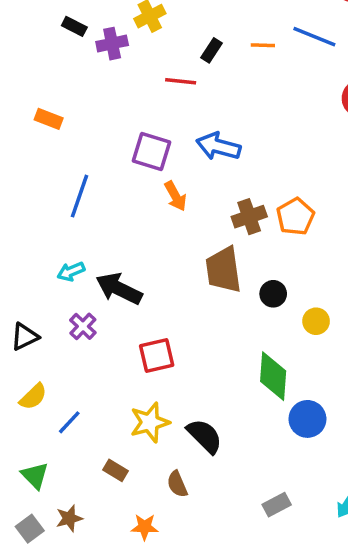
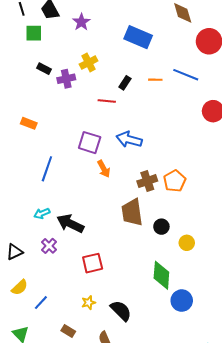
yellow star: (150, 422) -> (89, 303), size x0.6

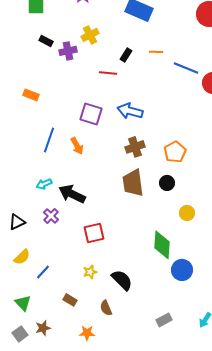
blue line: (186, 75) -> (186, 68), moved
orange arrow: (104, 169) -> (77, 146), moved
brown cross: (147, 181) -> (135, 147), moved
black circle: (161, 227) -> (167, 183), moved

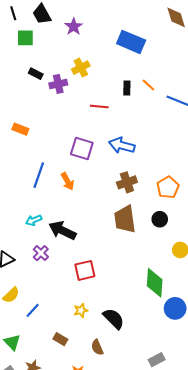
orange line: (156, 52) -> (148, 85), turned 40
black rectangle: (126, 55) -> (127, 88), moved, turned -32

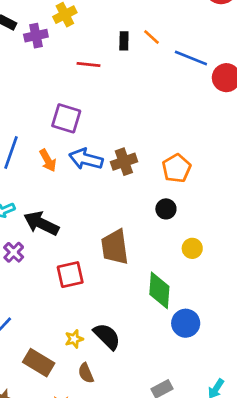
blue arrow: (122, 145) -> (86, 159), moved
brown trapezoid: (125, 219) -> (115, 247), moved
yellow star: (81, 310) -> (74, 339), moved
brown rectangle: (60, 339) -> (39, 363), size x1.6

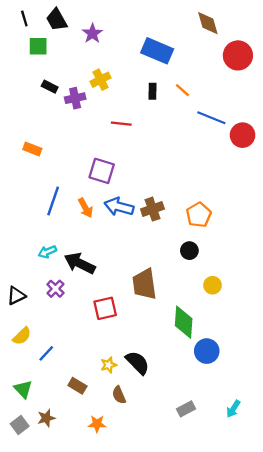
orange line: (152, 37) -> (182, 90), moved
black rectangle: (124, 41) -> (152, 91), moved
brown rectangle: (39, 363) -> (77, 386), size x0.7

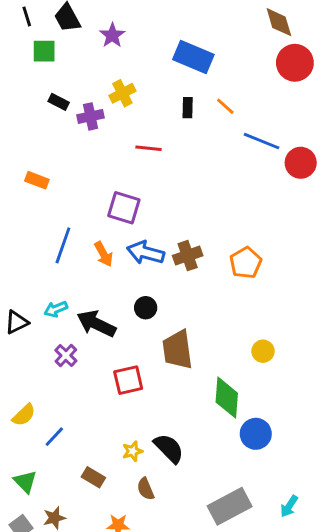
brown diamond: (208, 23) -> (279, 22), moved
black circle: (189, 251) -> (146, 308), moved
black triangle: (16, 296) -> (17, 322), moved
gray rectangle: (186, 409) -> (230, 506), size x1.8

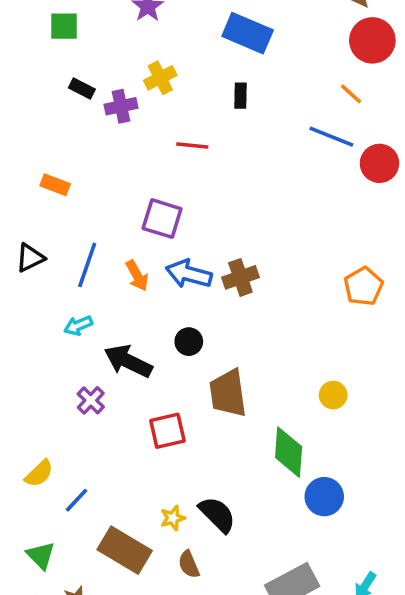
orange line: (225, 106) -> (351, 94), moved
orange pentagon: (246, 263) -> (363, 286), moved
cyan arrow: (56, 309) -> (78, 326), moved
black triangle: (17, 322) -> (30, 258), moved
brown rectangle: (93, 477) -> (125, 550), size x1.8

